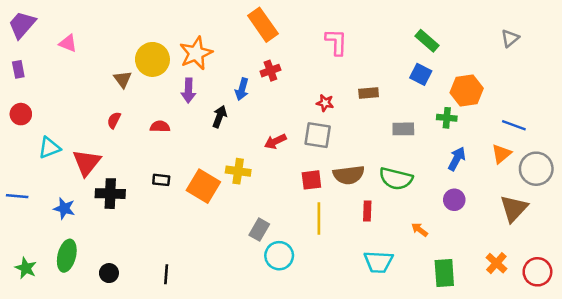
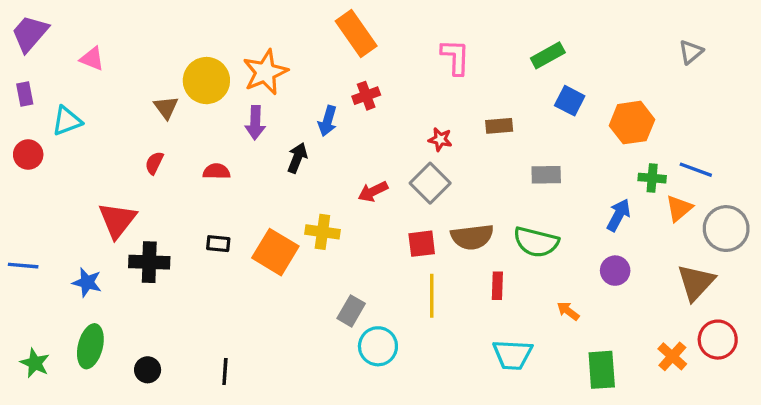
green rectangle: (427, 41) -> (548, 55), moved, turned -70
green cross: (447, 118) -> (652, 178), moved
gray square: (318, 135) -> (430, 183), turned 36
cyan triangle: (49, 148) -> (67, 121), moved
red circle: (537, 272) -> (718, 340), moved

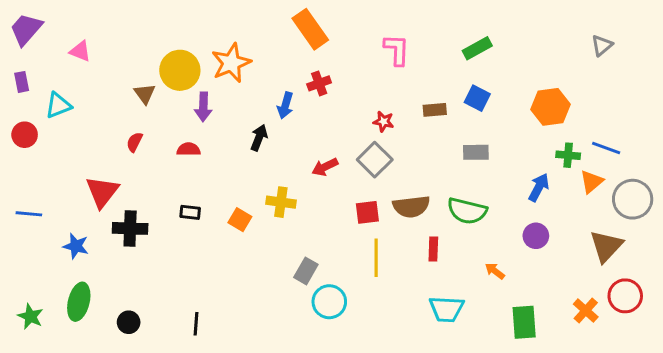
blue square: (570, 101) -> (477, 98), moved
purple arrow: (255, 123) -> (203, 107), moved
orange square: (275, 252) -> (240, 220), size x0.6
blue line: (23, 266) -> (29, 214), moved

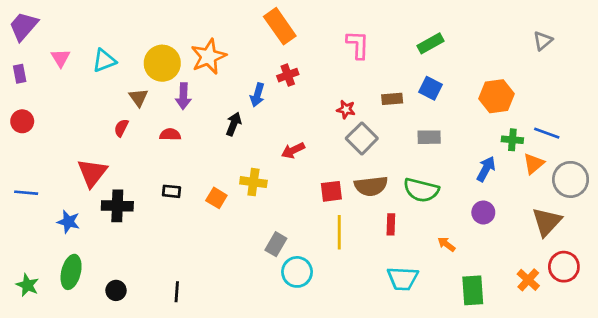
pink triangle: (80, 51) -> (61, 58), moved, turned 36
brown triangle: (145, 94) -> (138, 98), moved
cyan triangle: (58, 105) -> (104, 61), moved
gray square: (375, 160) -> (362, 138), moved

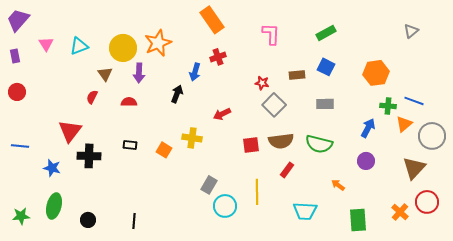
red rectangle: (391, 224) -> (287, 170), moved, turned 35
yellow line: (339, 232) -> (257, 192), moved
green star: (27, 285) -> (21, 216), turned -30

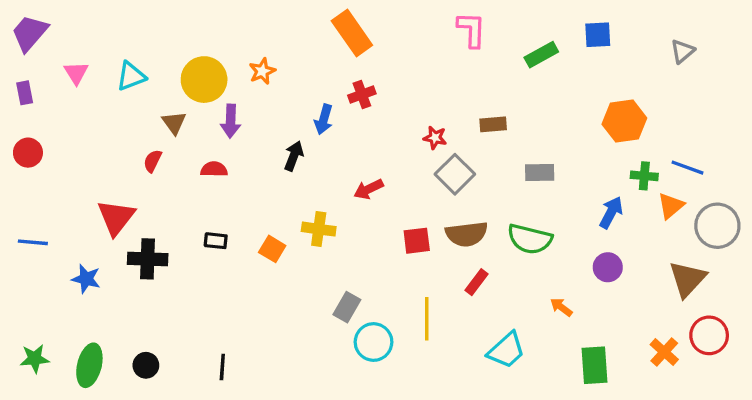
pink L-shape: (271, 34) -> (472, 30), moved
orange star: (158, 43) -> (262, 71), size x0.6
blue square: (326, 67) -> (598, 35), moved, turned -30
green ellipse: (54, 206) -> (89, 365), moved
cyan trapezoid: (305, 211) -> (506, 350), turned -45

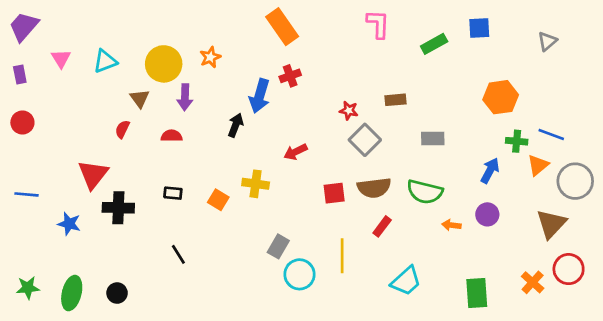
blue arrow: (324, 119) -> (260, 96), size x1.4
orange arrow: (561, 307) -> (451, 225), moved, turned -30
black line: (222, 367) -> (178, 254), moved, turned -36

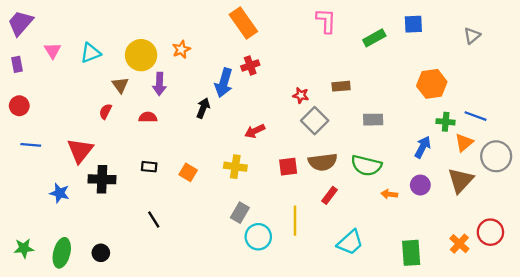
yellow cross: (256, 184) -> (235, 167), moved
blue line: (26, 194) -> (31, 145), moved
brown triangle: (551, 224) -> (461, 180), moved

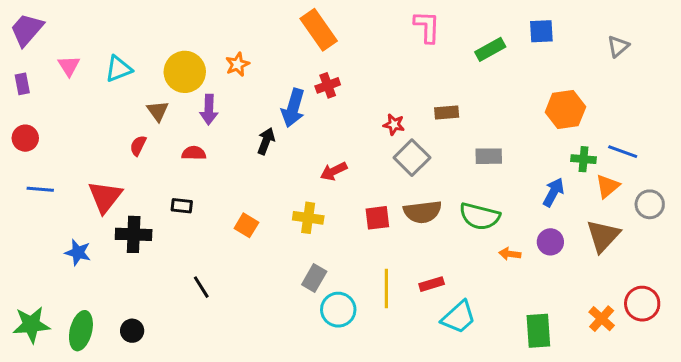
gray circle: (496, 156) -> (650, 204), size x0.7
black rectangle: (149, 167) -> (182, 206), moved
red rectangle: (330, 195) -> (432, 284), moved, turned 36
green star: (24, 248) -> (31, 325), size x1.4

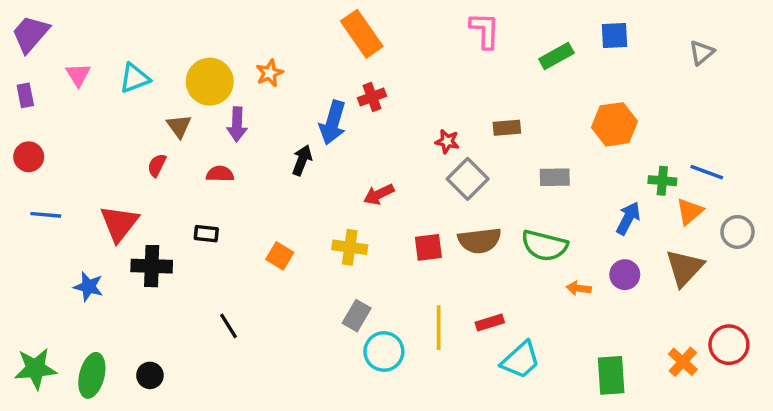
orange hexagon: (565, 109) -> (615, 124), moved

